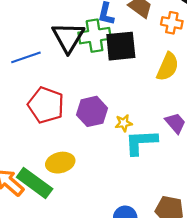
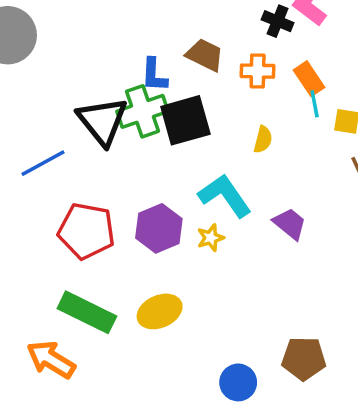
yellow semicircle: (168, 67) -> (263, 140), size x0.6
cyan L-shape: (141, 142) -> (225, 196), moved, turned 68
yellow ellipse: (60, 163) -> (160, 311), moved
green rectangle: (35, 183) -> (87, 312), moved

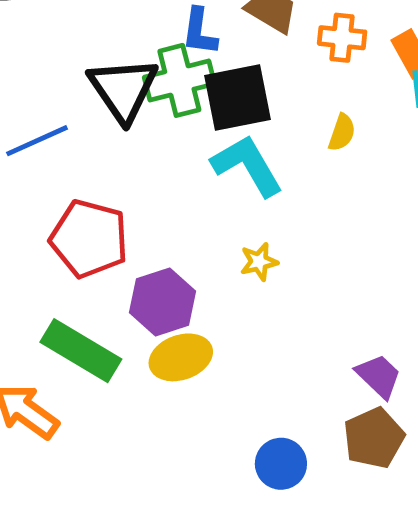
cyan L-shape: (225, 196) -> (247, 165), moved
purple trapezoid: (290, 224) -> (379, 376), moved
purple hexagon: (159, 228) -> (163, 302), moved
brown pentagon: (304, 358) -> (374, 438), turned -30

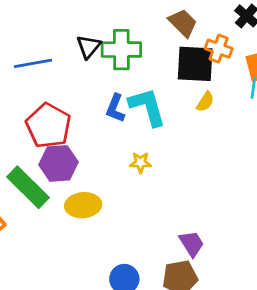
blue L-shape: (199, 32) -> (115, 108), moved
black triangle: (123, 89) -> (89, 47), size x0.6
black square: (237, 98) -> (195, 64), moved
purple hexagon: (163, 302) -> (59, 163), moved

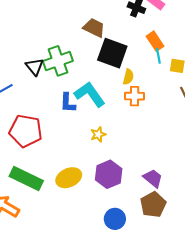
orange cross: (219, 49) -> (135, 96), moved
black square: (195, 64) -> (112, 53), turned 36
purple hexagon: (59, 163) -> (109, 174), moved

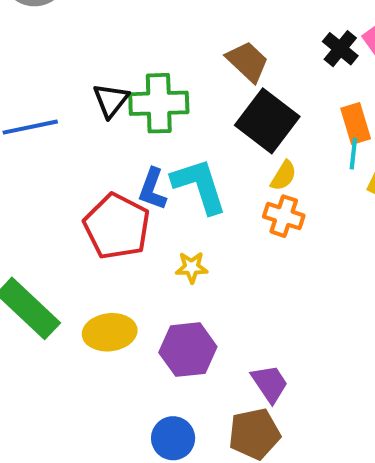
red pentagon: (26, 131) -> (117, 226), moved

